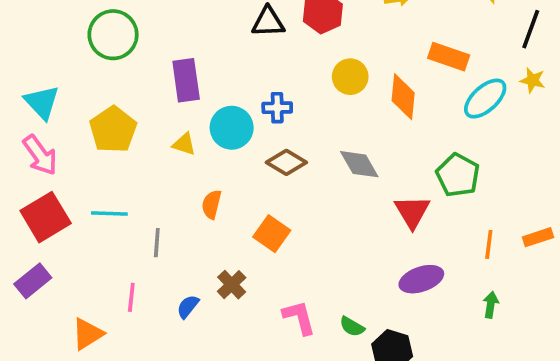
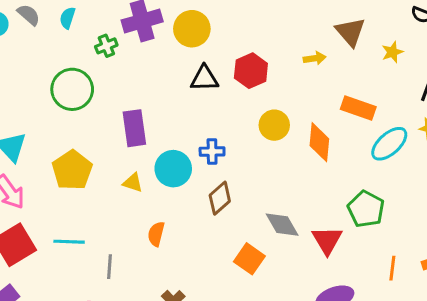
brown diamond: (286, 162) -> (220, 198), turned -72
gray diamond: (359, 164) -> (282, 225), moved
orange square: (272, 234) -> (249, 259), moved

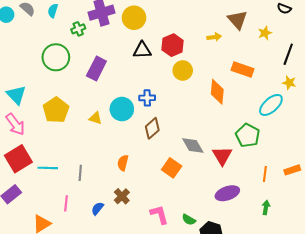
yellow circle: (274, 125) -> (183, 70), moved
purple rectangle: (134, 128) -> (96, 68), moved, turned 35
cyan ellipse: (389, 144) -> (271, 105), moved
orange semicircle: (156, 234) -> (123, 163), moved
cyan line: (69, 242) -> (48, 168), moved

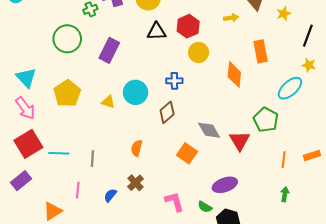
orange rectangle: (243, 69) -> (261, 51), turned 60
blue cross: (147, 98) -> (174, 81), moved
purple ellipse: (227, 193) -> (225, 185), moved

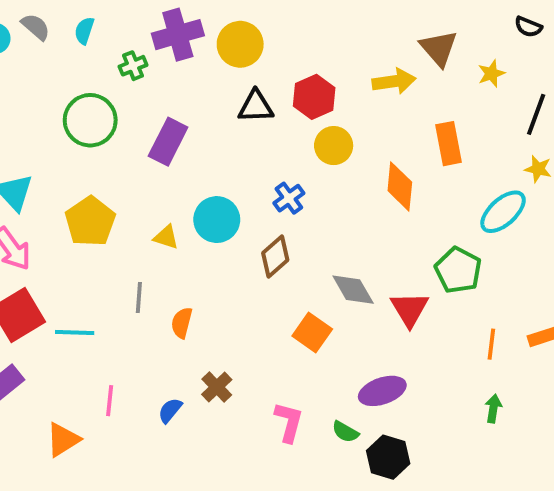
yellow arrow: (231, 18) -> (394, 81), size x1.5
blue cross: (174, 81) -> (289, 198), turned -35
orange semicircle: (137, 148) -> (182, 323), moved
gray line: (92, 159) -> (139, 297), moved
pink L-shape: (174, 202) -> (289, 422), turned 30

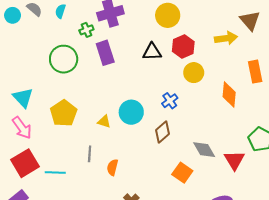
yellow circle: (240, 44) -> (168, 15), moved
purple rectangle: (168, 142) -> (105, 53), moved, turned -45

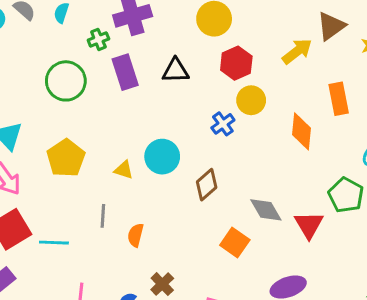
brown triangle: (250, 21) -> (331, 26), turned 35
yellow arrow: (226, 38) -> (297, 51), turned -30
black triangle: (152, 52) -> (176, 71), moved
blue cross: (170, 101) -> (223, 124), moved

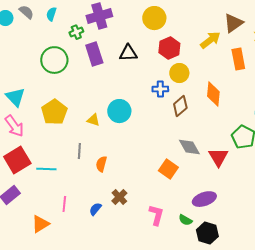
orange rectangle: (339, 99) -> (238, 59), moved
blue cross: (223, 124) -> (160, 89), turned 35
brown diamond: (207, 185) -> (180, 106), moved

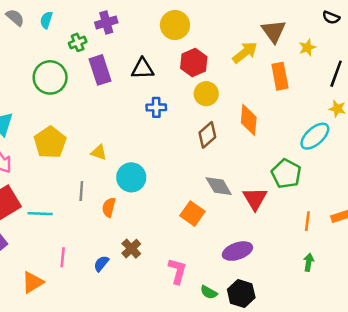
purple cross: (99, 16) -> (106, 22), size x0.7
brown triangle: (233, 23) -> (274, 31), turned -30
blue cross: (160, 89) -> (156, 107), moved
cyan circle: (119, 111) -> (131, 177), moved
green semicircle: (185, 220) -> (209, 292), moved

